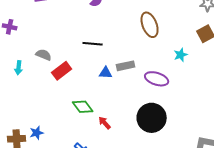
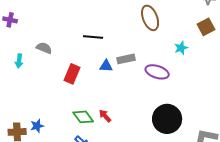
red rectangle: (62, 71) -> (72, 74), moved, turned -30
green diamond: (83, 107) -> (83, 117), moved
black circle: (152, 118) -> (167, 119), moved

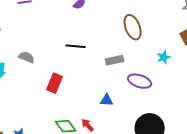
gray rectangle: (126, 59) -> (115, 60), moved
blue triangle: (106, 66) -> (107, 100), moved

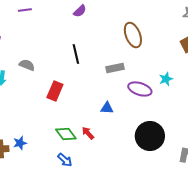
black line: (76, 46) -> (76, 54), turned 72
cyan star: (164, 57) -> (166, 79), moved

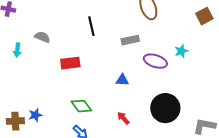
red rectangle: (55, 91) -> (70, 63), turned 60
red arrow: (88, 133) -> (123, 118), moved

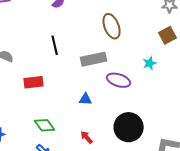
gray rectangle: (130, 40) -> (94, 59), size x1.4
cyan star: (181, 51) -> (150, 63), moved

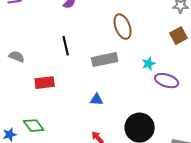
cyan star: (150, 63) -> (149, 64), moved
purple ellipse: (119, 80) -> (167, 81), moved
green diamond: (45, 125) -> (34, 126), moved

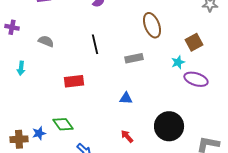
brown square: (179, 36) -> (194, 42), moved
gray semicircle: (17, 57) -> (46, 41), moved
gray rectangle: (105, 60) -> (134, 58), size x0.7

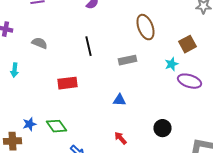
black circle: (169, 126) -> (162, 128), size x0.6
blue star: (39, 133) -> (30, 124), moved

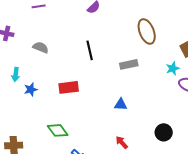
blue star: (30, 124) -> (31, 89), moved

